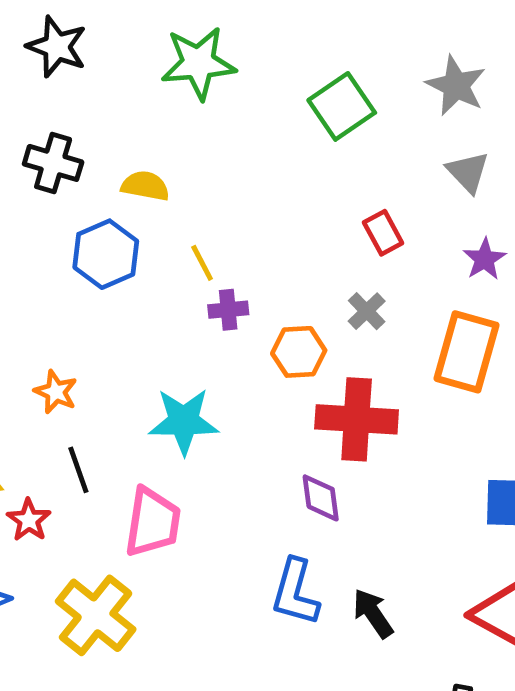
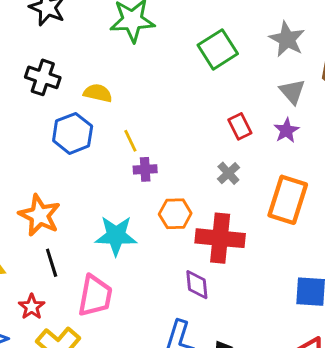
purple star: (485, 259) -> (286, 130), moved
orange hexagon: (299, 352) -> (175, 214), moved
orange star: (56, 392) -> (40, 215), size x1.6
red star: (29, 520) -> (32, 307), moved

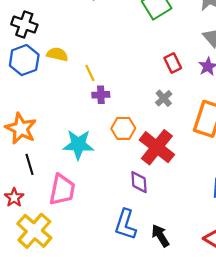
yellow semicircle: (98, 93) -> (57, 54), moved
blue hexagon: (73, 133) -> (24, 60), moved
red cross: (220, 238) -> (157, 147), turned 32

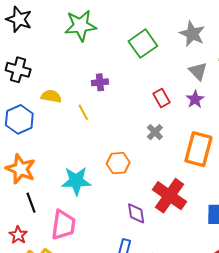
blue hexagon: (24, 60) -> (19, 119), moved
purple cross: (101, 95) -> (100, 82), moved
red cross: (157, 147) -> (170, 196), moved

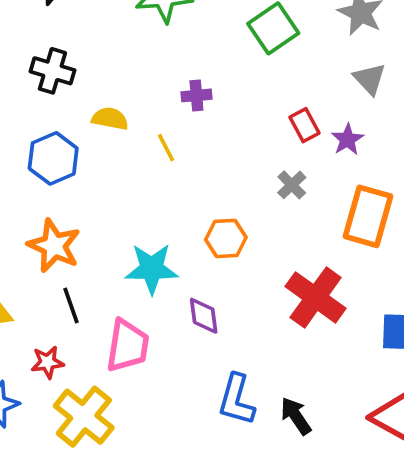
purple star: (195, 99) -> (347, 139), moved
purple diamond: (136, 213) -> (204, 316), moved
red star: (18, 235) -> (47, 362), turned 30

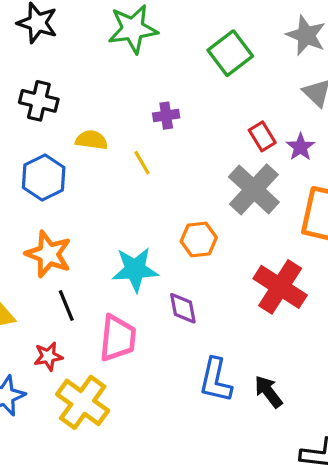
gray cross: (292, 185) -> (254, 189), size x2.0

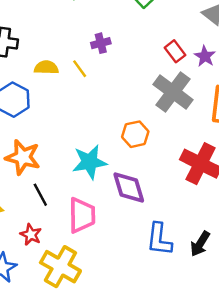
yellow line: (142, 163) -> (80, 69), moved
purple diamond: (183, 308) -> (129, 187), size x1.4
red star: (48, 356) -> (31, 235), turned -30
black arrow: (268, 392) -> (200, 244), turned -105

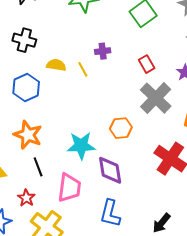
red rectangle: (175, 51) -> (147, 64), moved
blue L-shape: (159, 239) -> (110, 213), moved

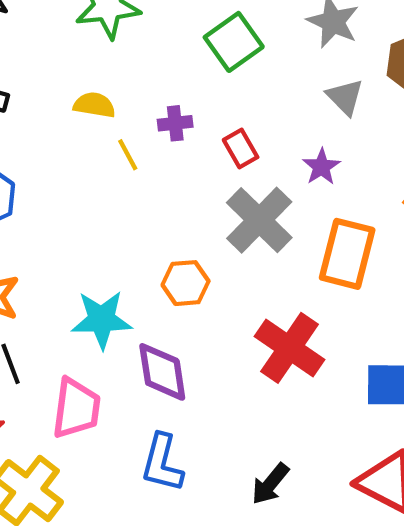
purple cross: (103, 51) -> (175, 123), moved
yellow semicircle: (56, 65) -> (94, 105), moved
yellow line: (83, 69) -> (128, 155), moved

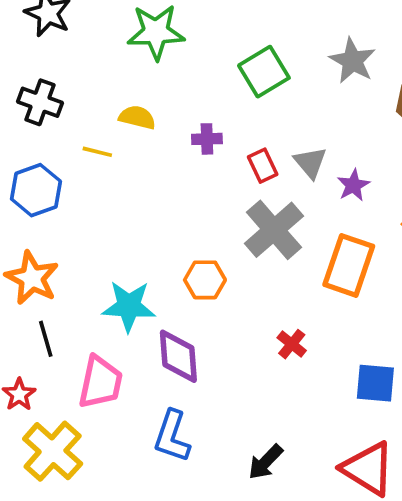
gray triangle: (345, 97) -> (310, 163), moved
yellow line: (128, 155) -> (97, 152), moved, turned -52
purple star: (321, 167) -> (353, 185), moved
red cross: (289, 348) -> (292, 344), size x0.5

